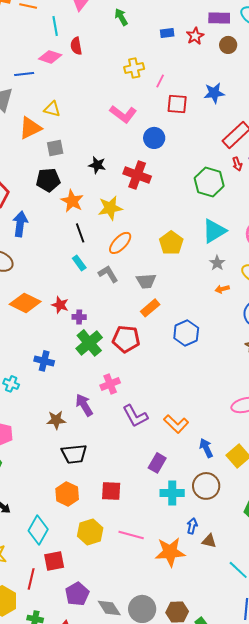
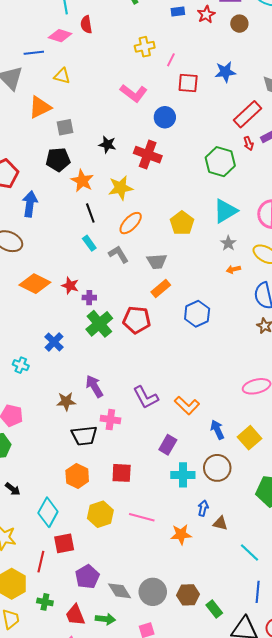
yellow triangle: (52, 109) -> (62, 76), moved
blue cross: (44, 361) -> (54, 342), turned 30
pink cross: (110, 384) -> (110, 420), moved, turned 30
orange star: (170, 552) -> (181, 534), size x0.7

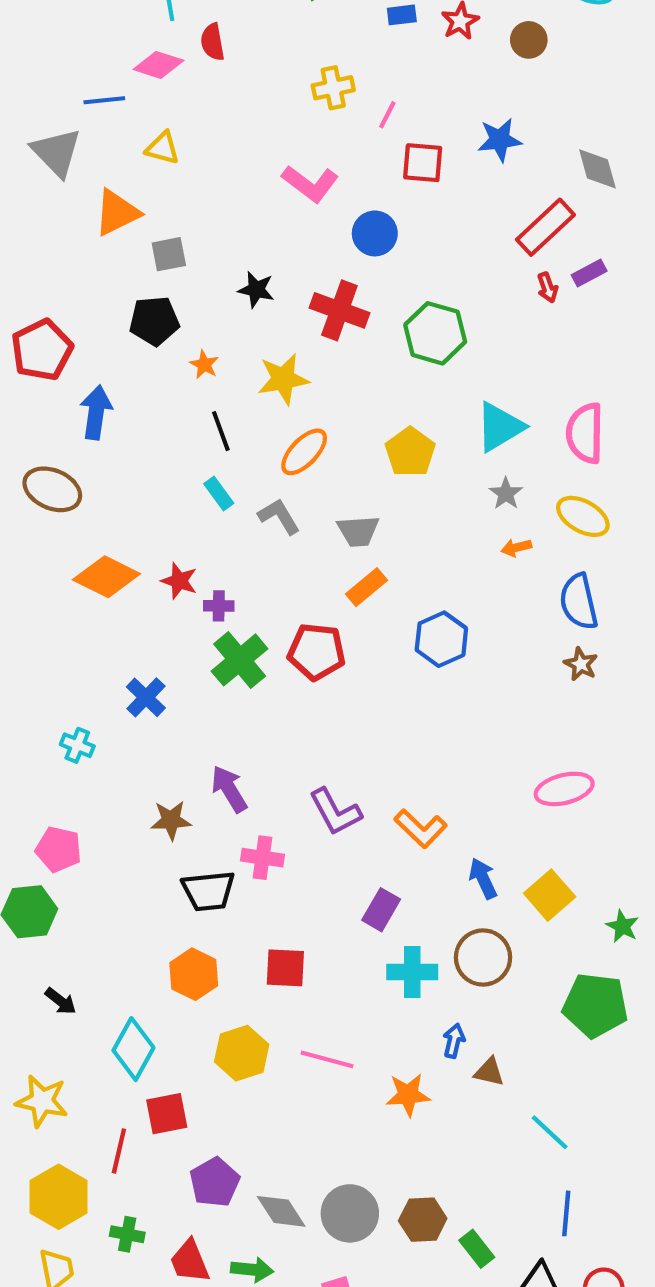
green hexagon: (220, 162) -> (435, 333), moved
orange star: (82, 181) -> (204, 364), size x0.6

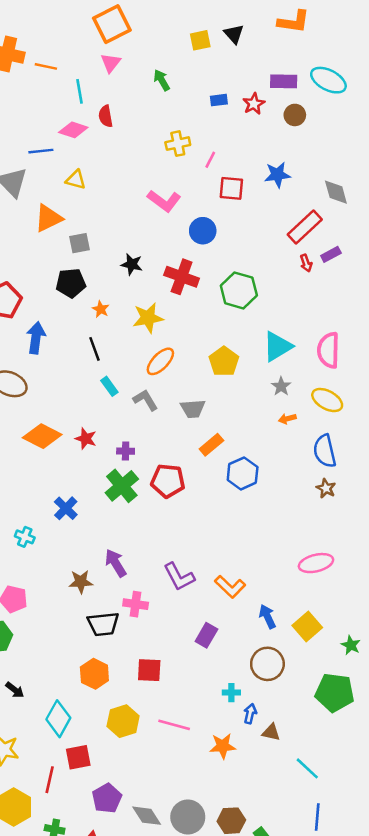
black line: (221, 431) -> (94, 349), moved
orange rectangle: (366, 587) -> (211, 445), moved
purple cross: (219, 606) -> (126, 451), moved
cyan cross: (412, 972) -> (231, 693), moved, size x0.6

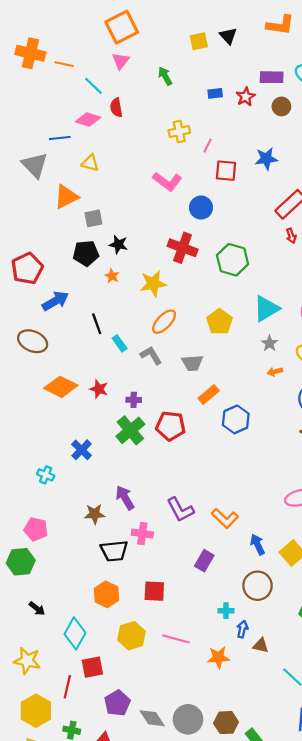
cyan line: (79, 91) -> (93, 86), turned -36
black star: (132, 264) -> (118, 244), moved
blue arrow: (36, 338) -> (55, 301), turned 52
black line: (94, 349) -> (97, 324), moved

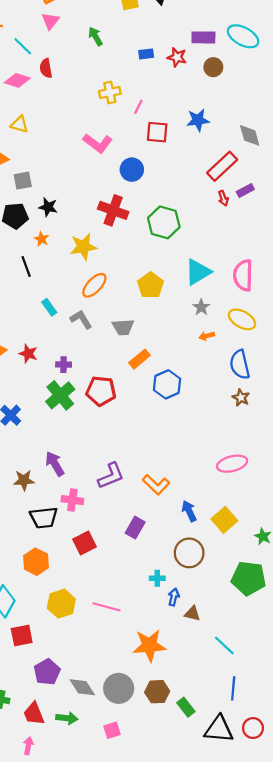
red star: (246, 97) -> (177, 57), turned -30
black line: (97, 324) -> (26, 267), moved
purple L-shape: (180, 510) -> (111, 476), turned -84
red square: (154, 591) -> (84, 543), moved, turned -30
orange star: (218, 657) -> (149, 645), moved, size x1.4

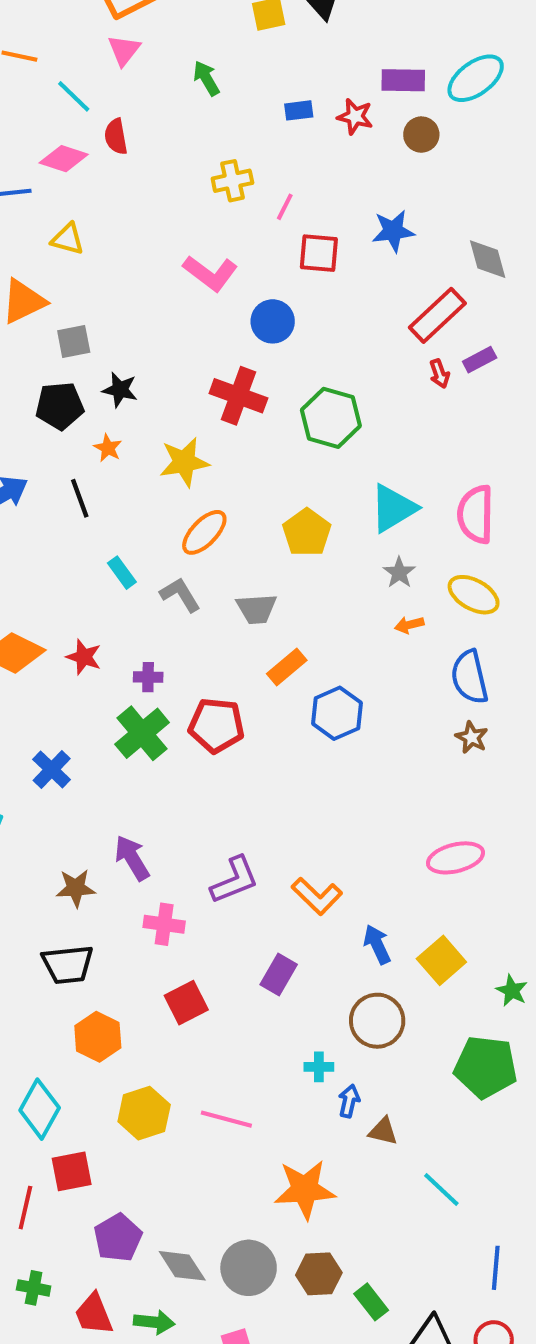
cyan ellipse: (243, 36) -> (476, 78), turned -64
black trapezoid: (44, 518) -> (68, 964), moved
blue line: (233, 688) -> (496, 1268), moved

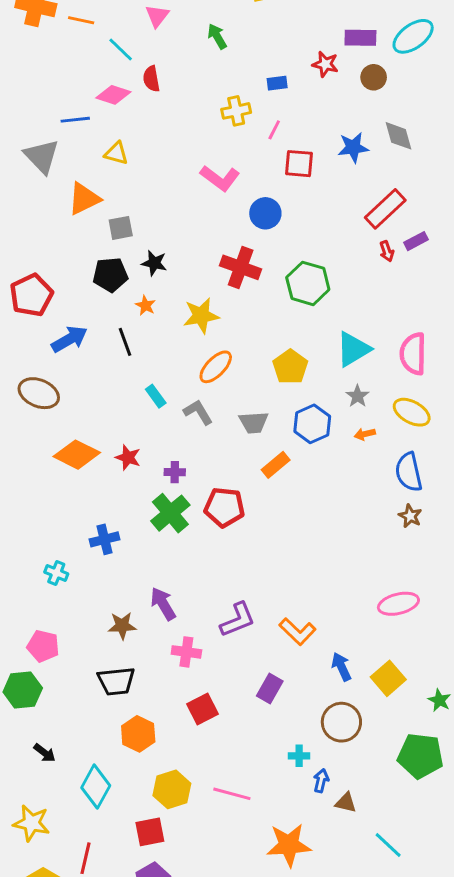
blue rectangle: (299, 110) -> (277, 83), moved
gray diamond: (488, 259) -> (398, 136), moved
blue hexagon: (337, 713) -> (312, 424), moved
blue cross: (52, 769) -> (105, 539), turned 32
red square: (72, 1171) -> (150, 832), moved

